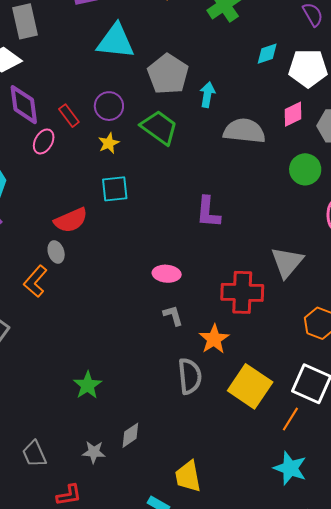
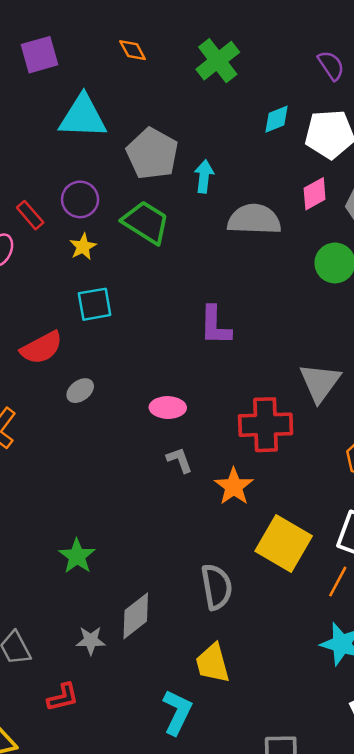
gray ellipse: (56, 252) -> (80, 391), moved, turned 75
gray semicircle: (190, 376) -> (217, 587), moved
gray diamond: (130, 435) -> (136, 616), size x1.4

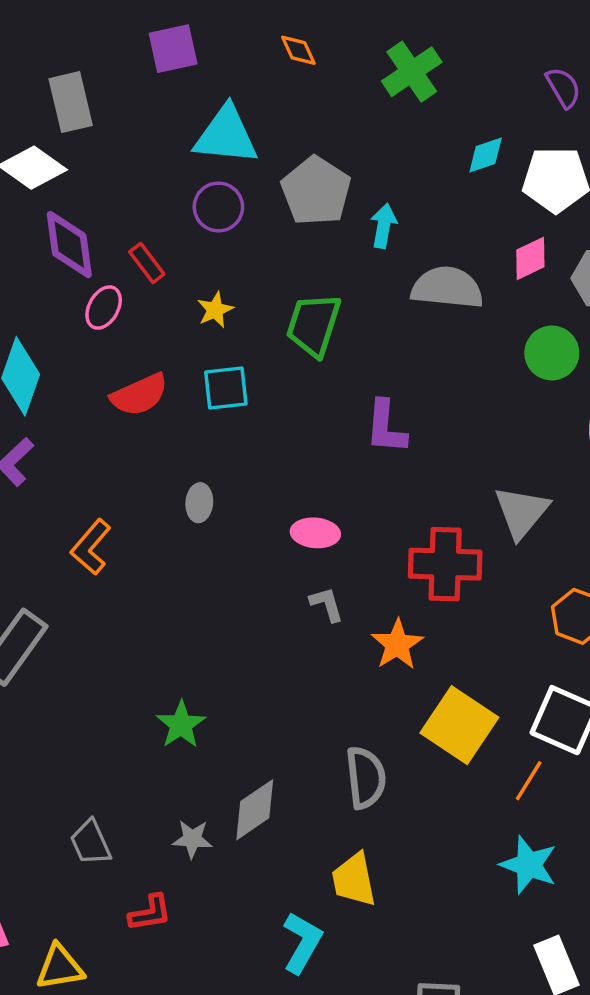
purple circle: (80, 199) -> (218, 207), moved
green trapezoid: (146, 222) -> (314, 325), moved, turned -108
red semicircle: (42, 348) -> (139, 395), moved
gray ellipse: (80, 391) -> (199, 503), turned -52

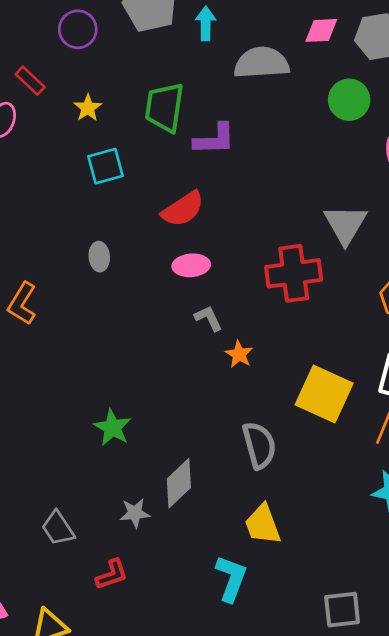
pink diamond: (530, 258) -> (321, 30), turned 32
red semicircle: (139, 395) -> (183, 209), moved
purple L-shape: (386, 427) -> (215, 139), moved, turned -87
orange star: (397, 644) -> (239, 354), moved, size x0.7

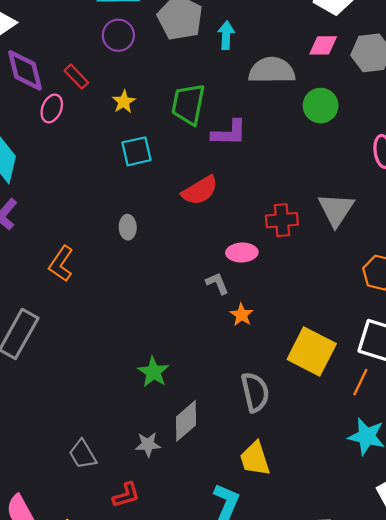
green circle: (349, 100) -> (321, 106), moved
pink ellipse: (191, 265) -> (242, 253), moved
red cross: (294, 273) -> (282, 220), moved, size x0.7
green star: (112, 428) -> (153, 372), moved

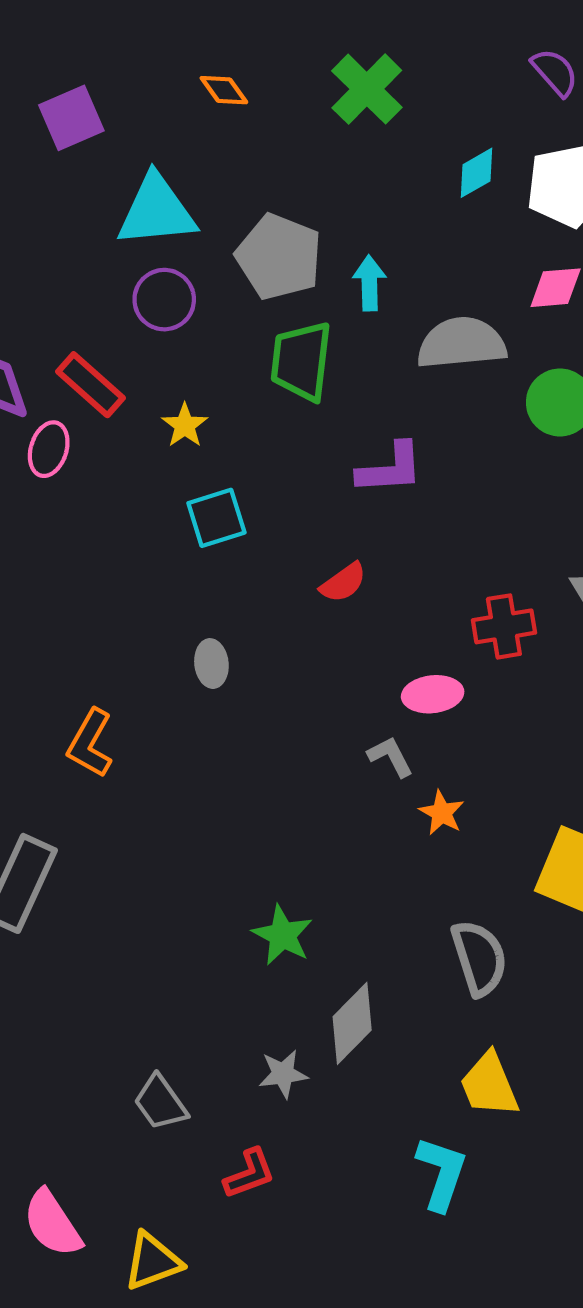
red rectangle: (76, 77) -> (91, 385), size x1.4
green trapezoid: (188, 104) -> (301, 361), moved
red semicircle: (200, 190) -> (343, 583), size x0.7

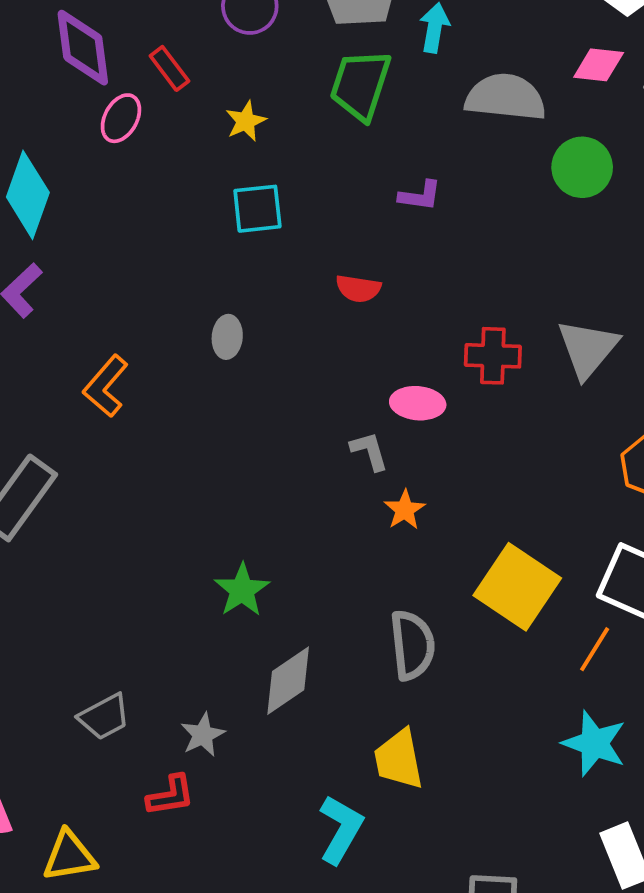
red rectangle: (91, 385) -> (169, 68), size x0.7
purple L-shape: (390, 468) -> (420, 196), size x0.7
red semicircle: (343, 583) -> (358, 288), turned 33
gray star: (283, 1074) -> (203, 735), moved, turned -30
gray trapezoid: (160, 1103) -> (104, 717), turned -94

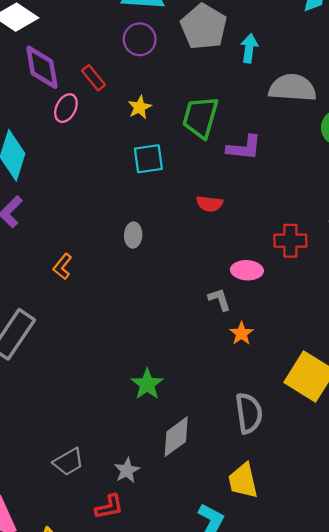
green trapezoid: (360, 85) -> (200, 117), moved
purple L-shape: (420, 196) -> (244, 148), size x1.4
orange L-shape: (106, 386) -> (62, 267), size x0.7

